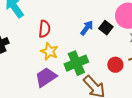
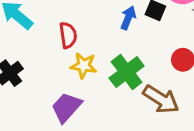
purple trapezoid: (46, 77) -> (66, 107), moved

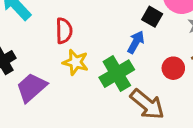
blue arrow: (128, 18) -> (136, 42), moved
purple trapezoid: (66, 107) -> (31, 87), moved

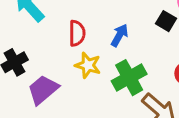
blue arrow: (136, 42) -> (119, 35), moved

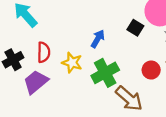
red semicircle: (77, 33) -> (44, 52), moved

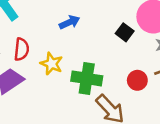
blue arrow: (98, 39) -> (69, 22), moved, turned 30
green cross: (105, 73) -> (87, 78), turned 32

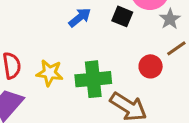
blue arrow: (69, 22) -> (80, 17), moved

